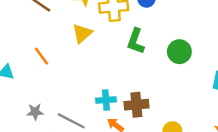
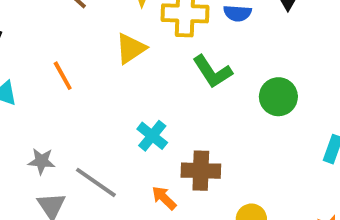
green L-shape: (136, 41) -> (212, 72), turned -60
cyan cross: (106, 100) -> (152, 136), moved, turned 36

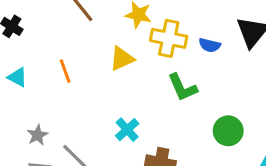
green circle: (278, 97) -> (228, 131), moved
gray star: (42, 161) -> (37, 135), turned 30

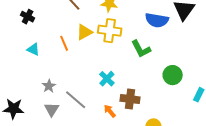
yellow cross: (169, 38) -> (110, 31), moved
blue semicircle: (210, 45) -> (157, 20), size x1.6
yellow triangle: (122, 59) -> (84, 32), moved

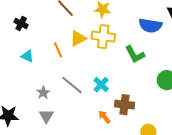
gray line: (76, 100) -> (72, 85), moved

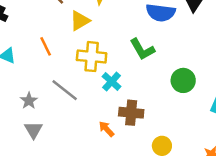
yellow cross: (103, 37) -> (92, 57), moved
yellow triangle: (78, 38) -> (80, 21), moved
cyan cross: (101, 85) -> (112, 81), moved

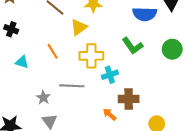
green circle: (183, 80) -> (172, 49), moved
cyan cross: (112, 81) -> (110, 75), turned 35
gray line: (65, 90) -> (72, 86), turned -30

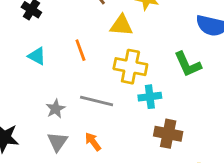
yellow triangle: (79, 27) -> (121, 25), turned 30
orange arrow: (110, 114) -> (93, 142), moved

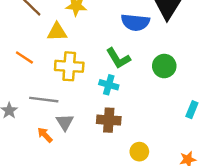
orange line: (80, 50) -> (24, 57), turned -30
cyan cross: (150, 97) -> (109, 85), moved, turned 30
gray triangle: (57, 142) -> (65, 122), moved

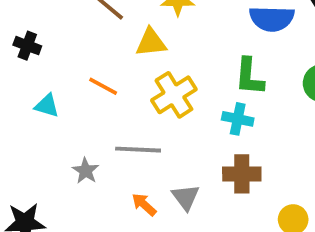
green L-shape: (118, 58) -> (249, 77), turned 40
yellow cross: (69, 66) -> (174, 95), turned -32
gray triangle: (65, 122) -> (186, 197), moved

